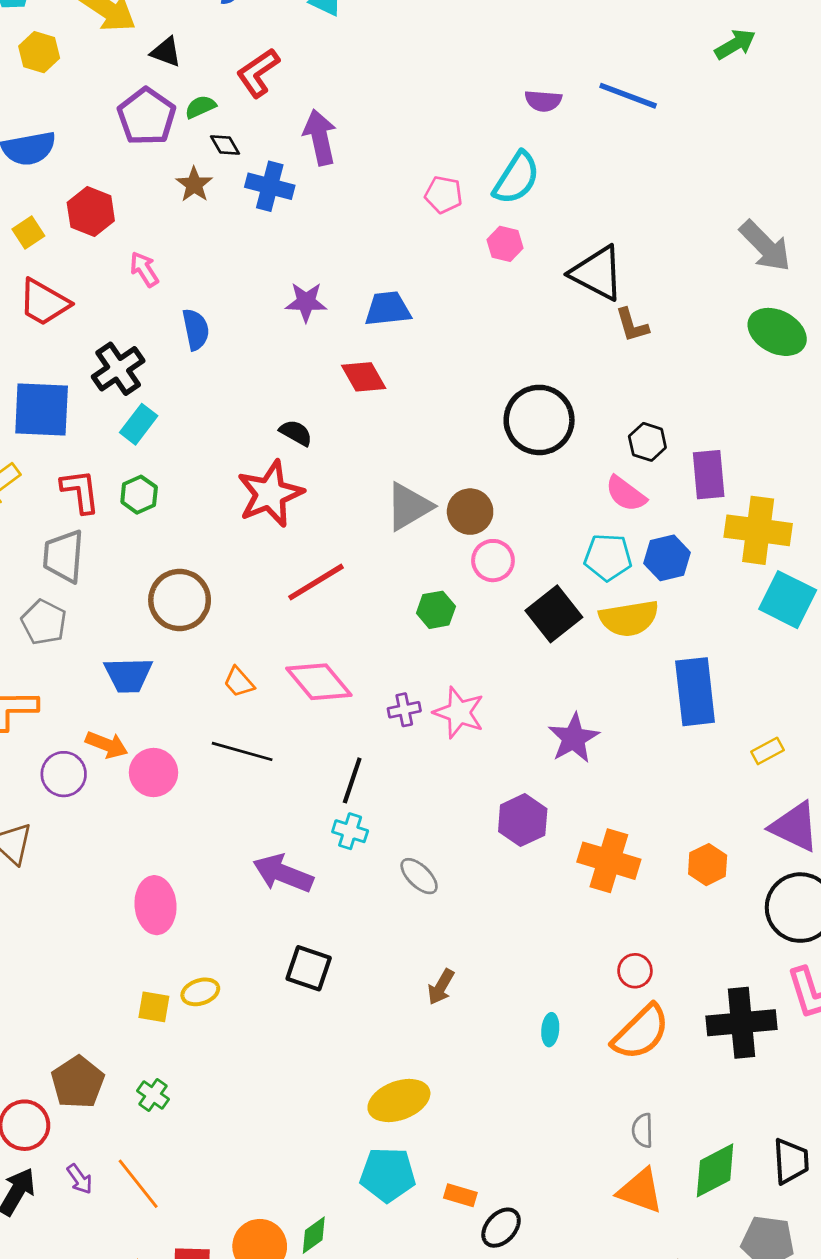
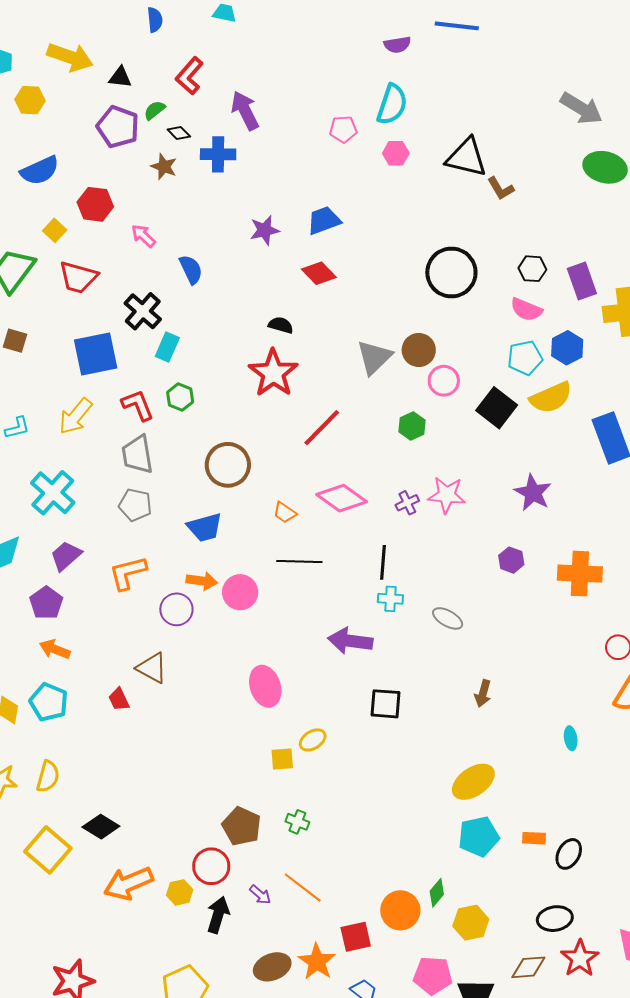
purple hexagon: (523, 820) -> (511, 560), size x0.7
cyan ellipse: (550, 1030) -> (571, 738), moved

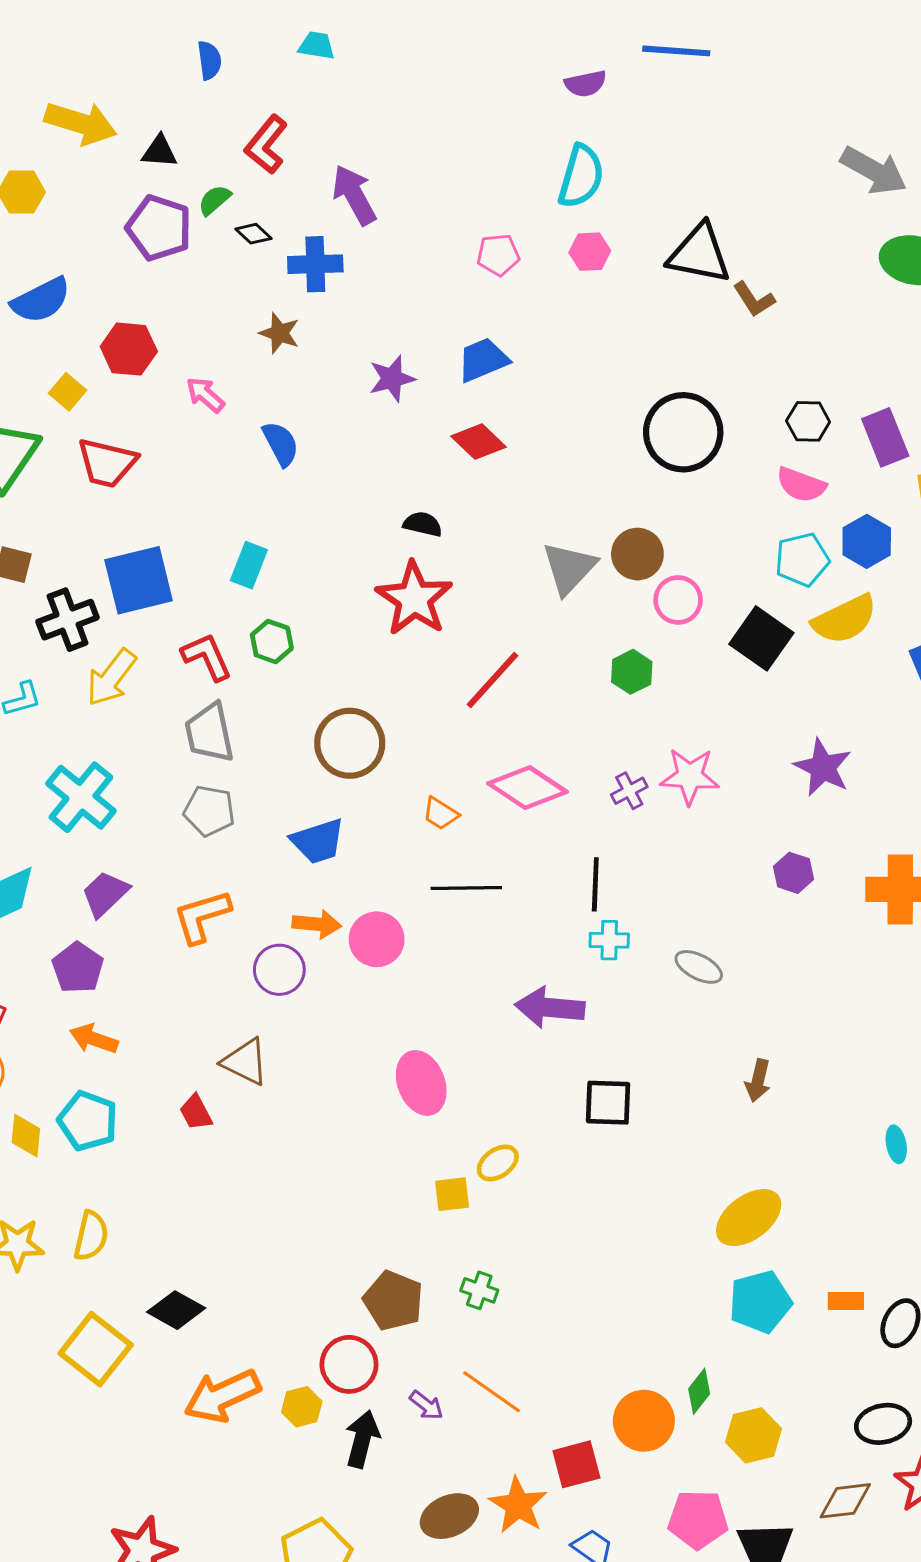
pink pentagon: (343, 129) -> (498, 255), moved
brown star: (164, 167) -> (280, 333), moved
black cross: (143, 311) -> (68, 620), moved, turned 30

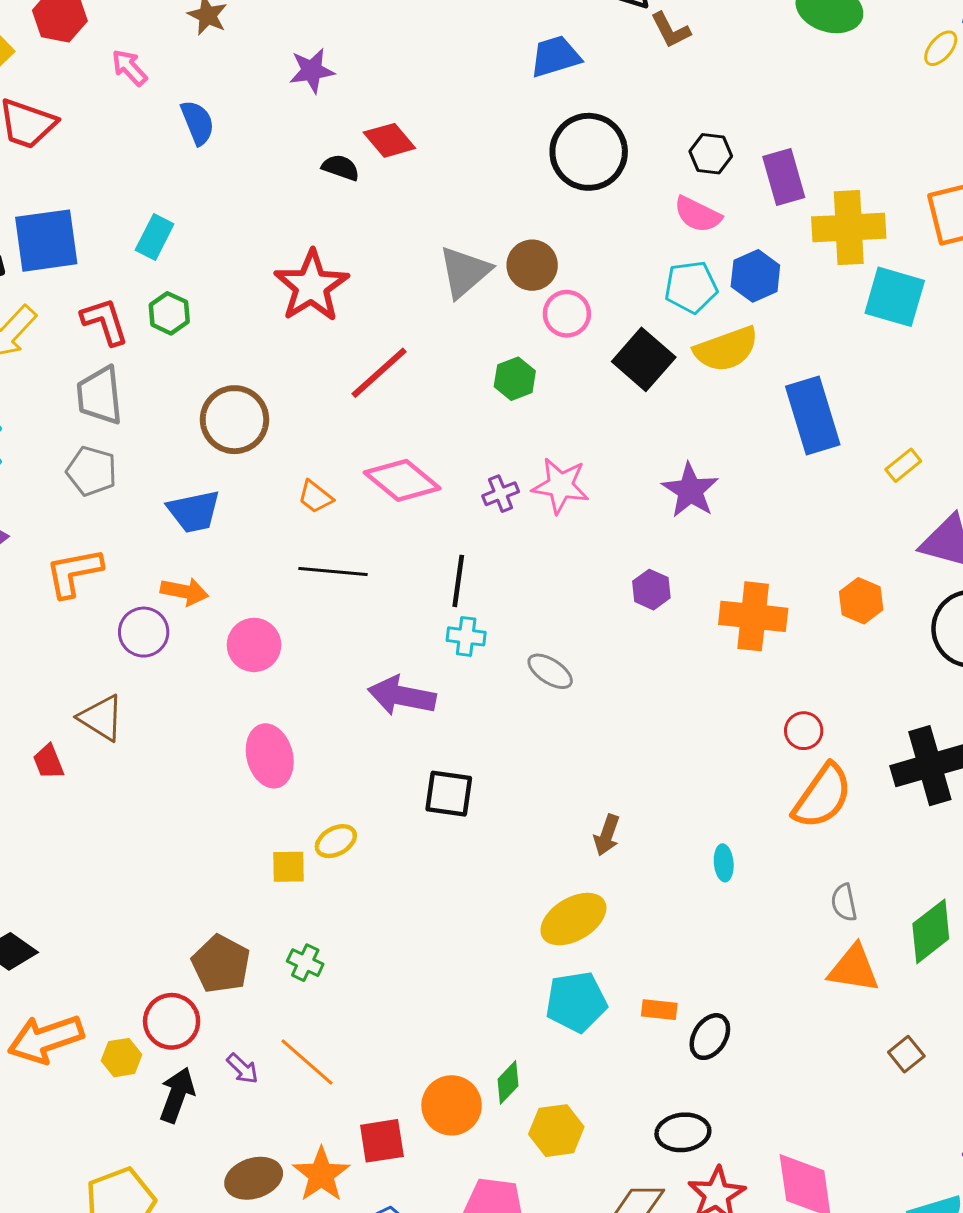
blue trapezoid: (483, 360) -> (555, 56), moved
black semicircle: (423, 524) -> (341, 168), moved
pink circle: (377, 939) -> (254, 645), moved
brown arrow: (758, 1081) -> (607, 835), moved

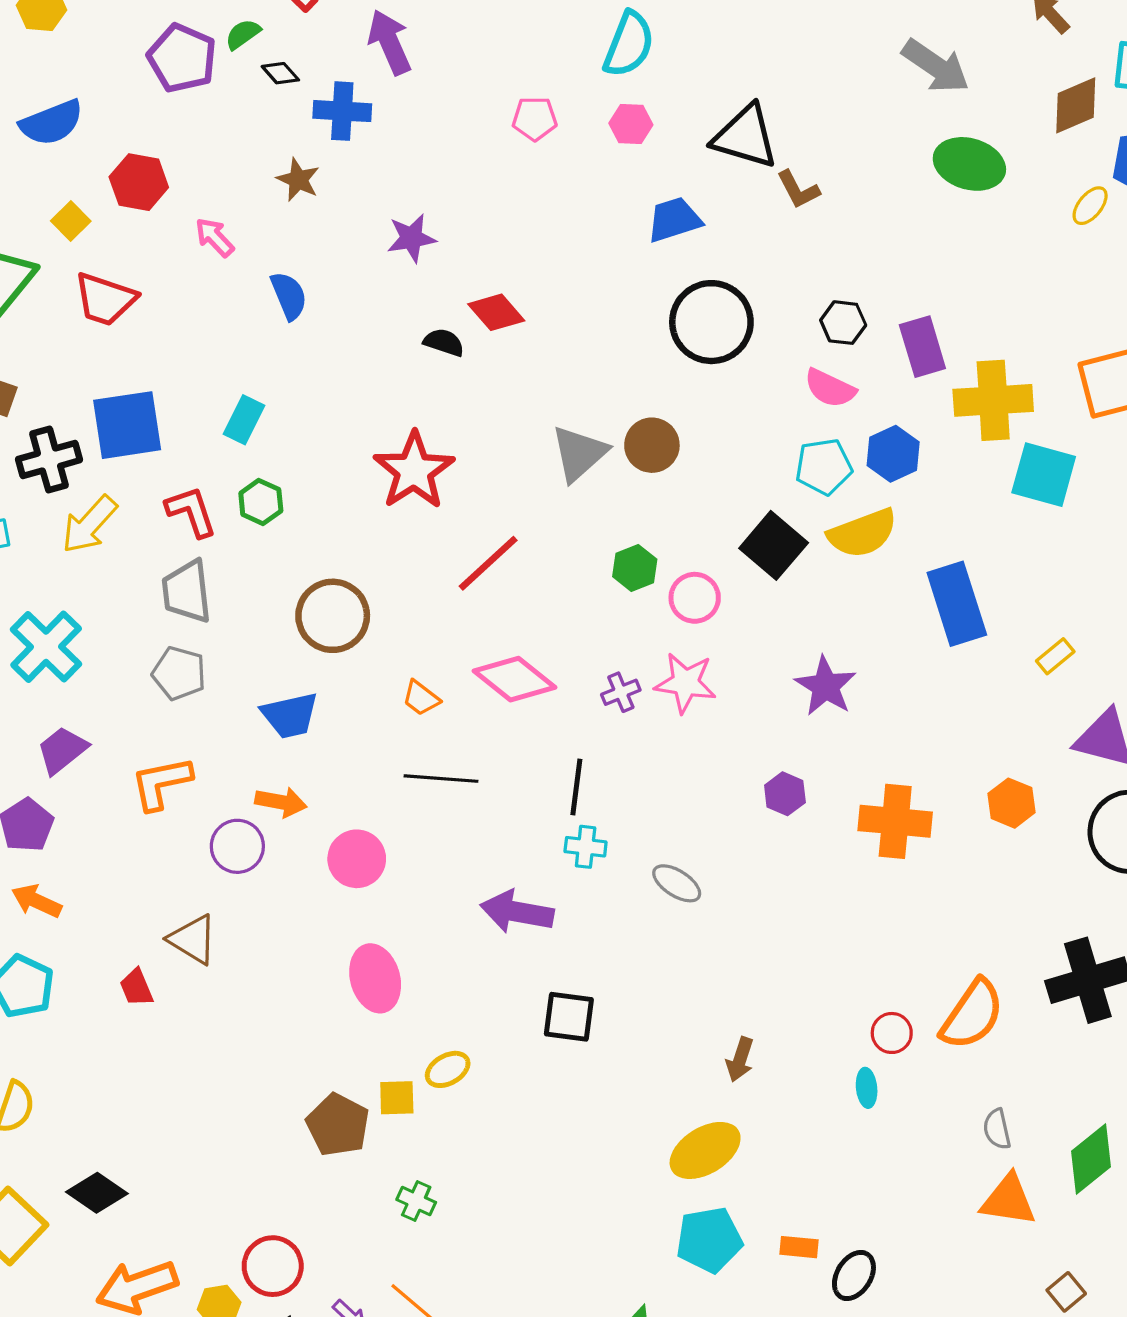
pink circle: (567, 314) -> (695, 598), moved
red circle: (804, 731) -> (892, 1033), moved
brown pentagon: (221, 964) -> (338, 1125), moved

